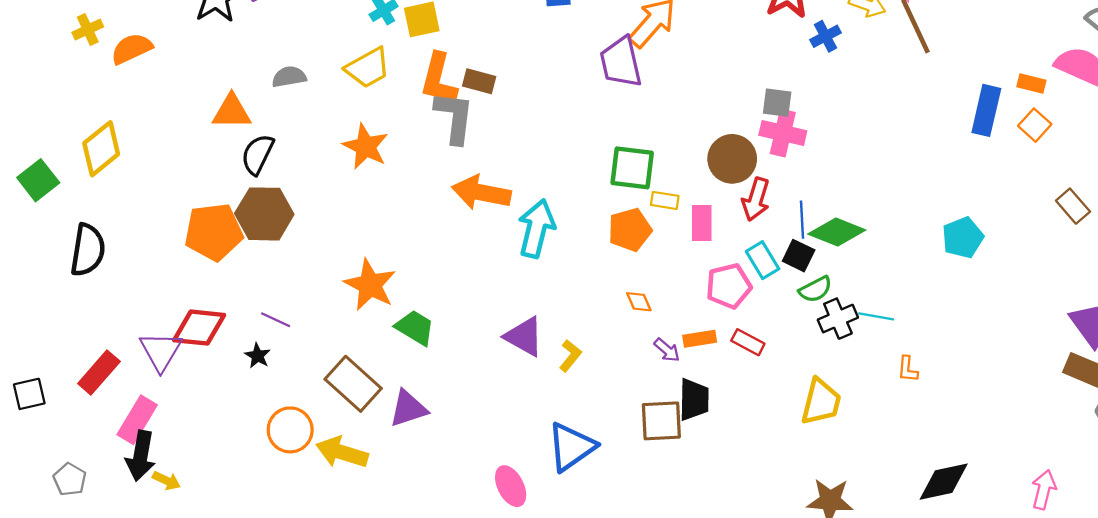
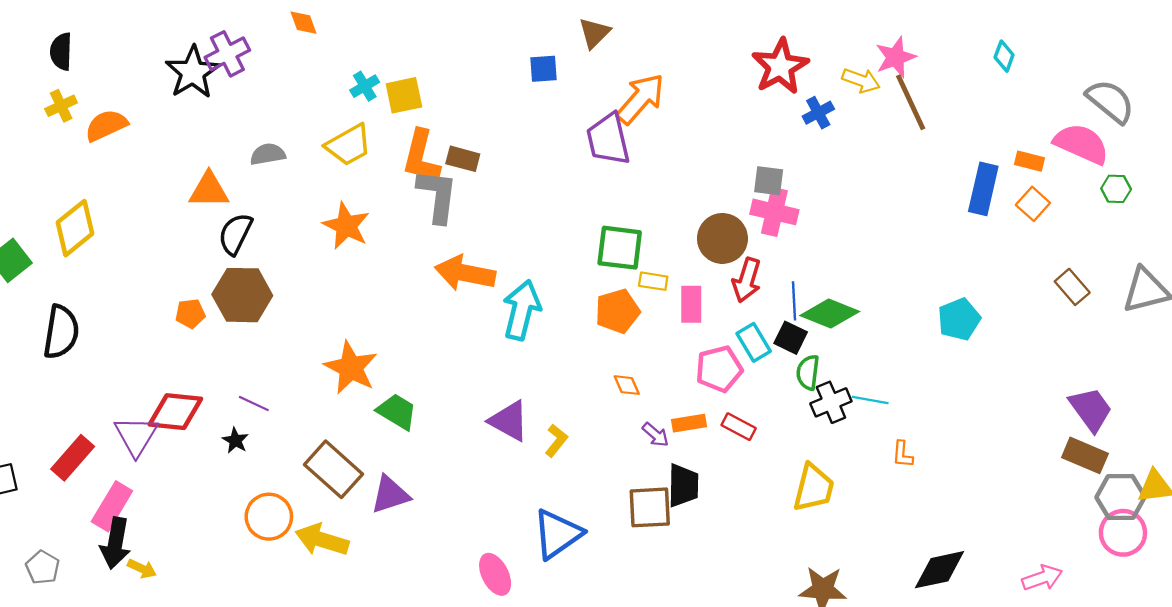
orange pentagon: (214, 232) -> (190, 313), size x0.5
green semicircle: (815, 289) -> (808, 372), turned 124
pink arrow: (1044, 490) -> (1042, 578), turned 57

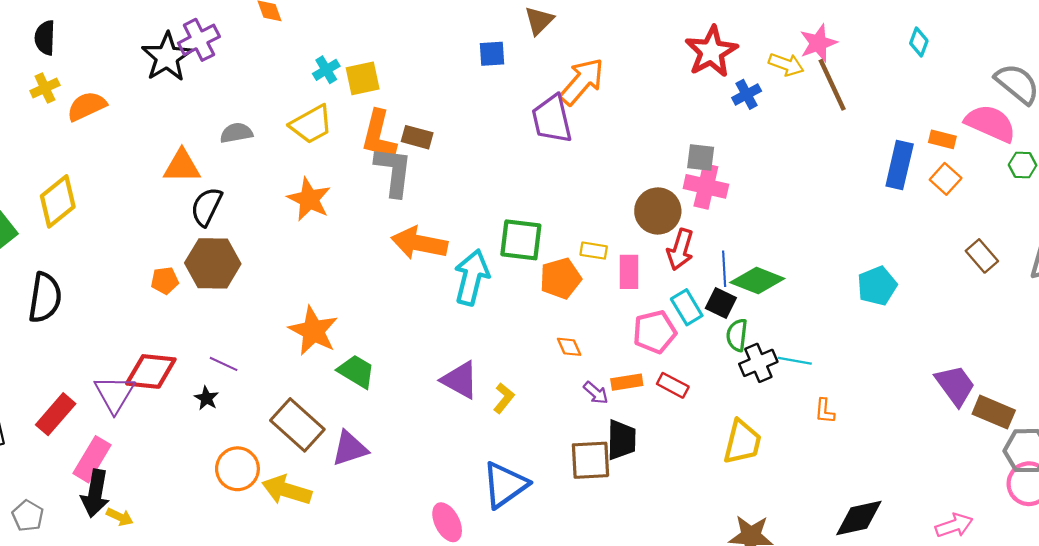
green square: (620, 248) -> (521, 240), moved
purple trapezoid: (1091, 409) -> (955, 385), moved

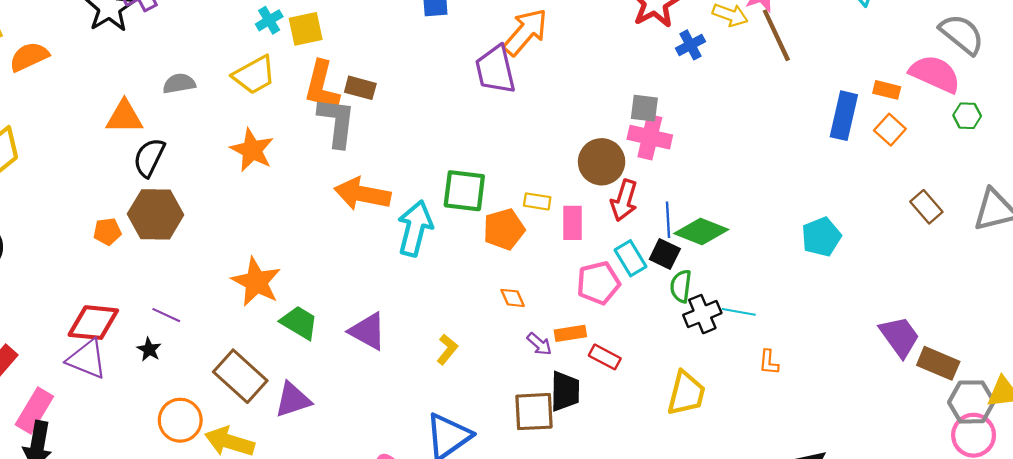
purple triangle: (460, 380) -> (368, 331), moved
red rectangle: (673, 385) -> (605, 357), moved
purple triangle: (114, 394) -> (87, 359), moved, turned -39

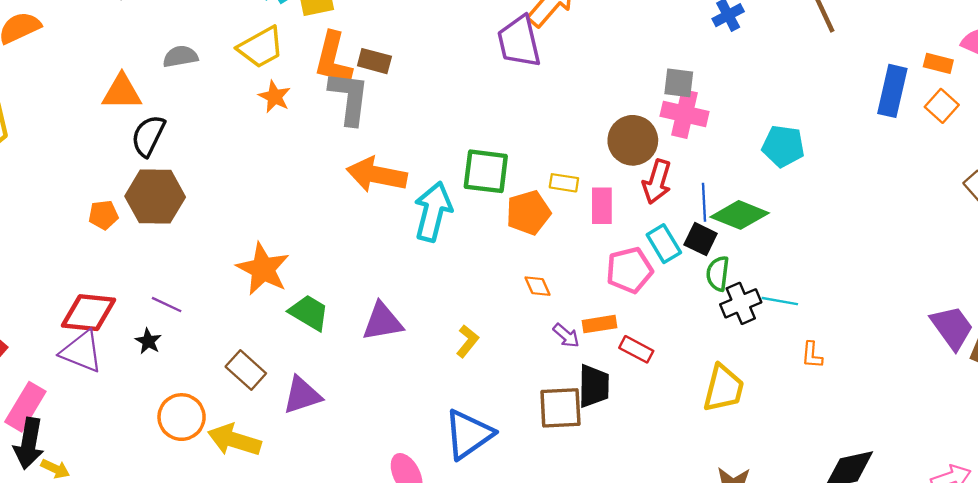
orange star: (252, 150) -> (275, 97), moved, size x0.7
cyan pentagon: (821, 237) -> (783, 146), moved, turned 30
purple triangle: (368, 331) -> (382, 322), turned -39
brown rectangle: (240, 376) -> (246, 370), size x0.7

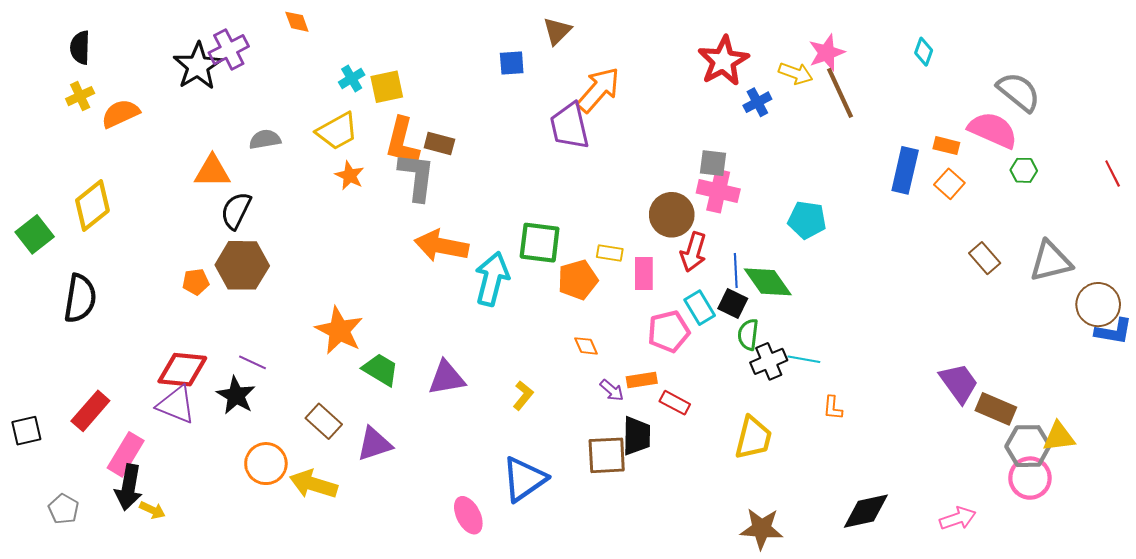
green diamond: (740, 215) -> (768, 282), turned 33
black star: (148, 341) -> (236, 395), size x1.6

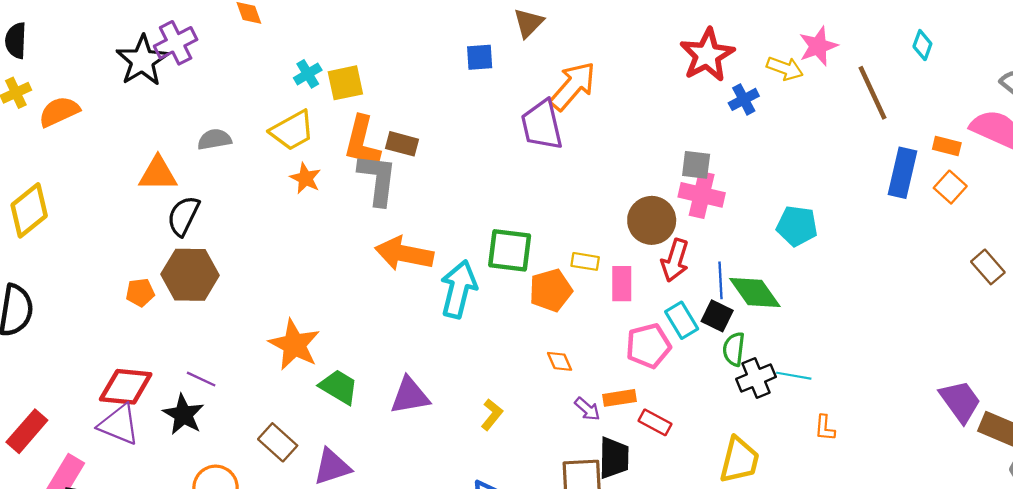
brown line: (840, 93) -> (873, 93), moved

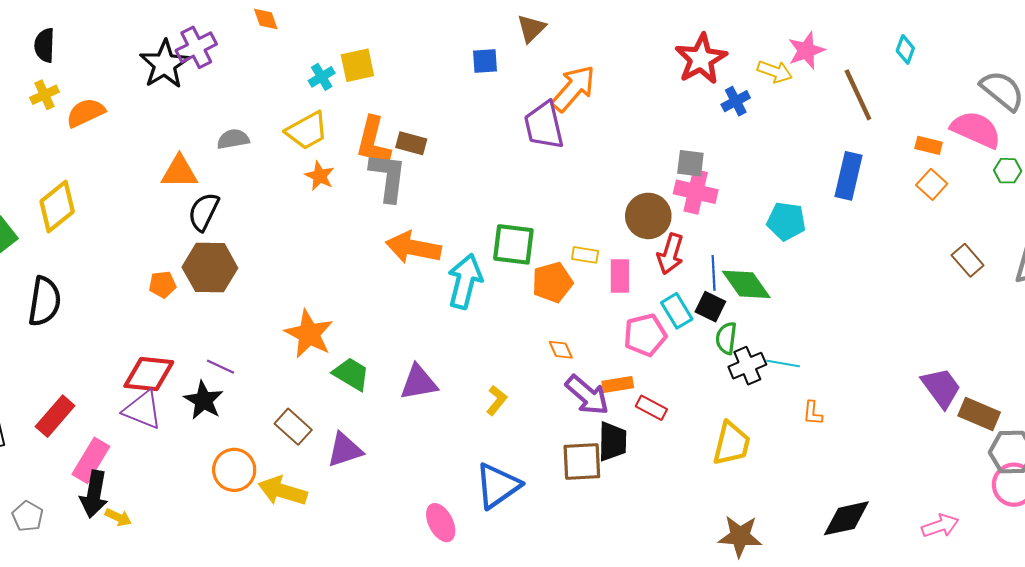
yellow square: (345, 83) -> (357, 65), moved
blue rectangle: (902, 173) -> (848, 176), moved
purple arrow: (587, 409) -> (587, 395), size x1.8

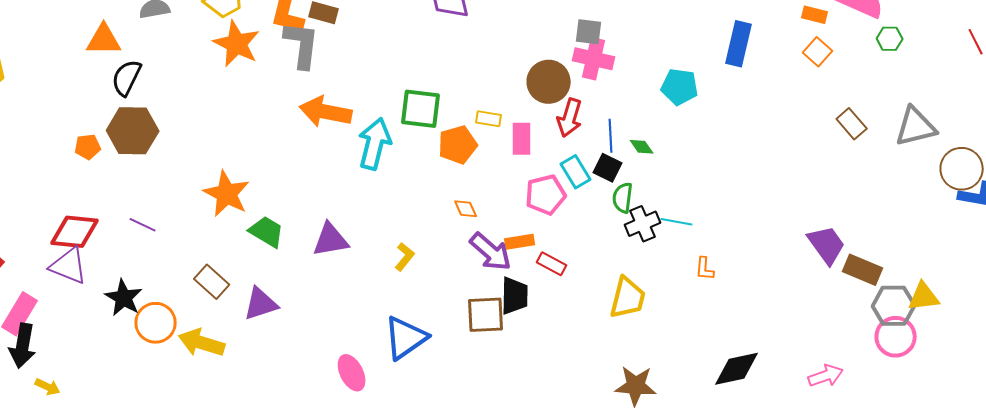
orange star: (320, 176) -> (237, 44), size x1.6
green diamond: (746, 284) -> (642, 147), size x0.5
black star: (204, 400) -> (124, 298), moved
yellow arrow: (118, 517) -> (48, 387), moved

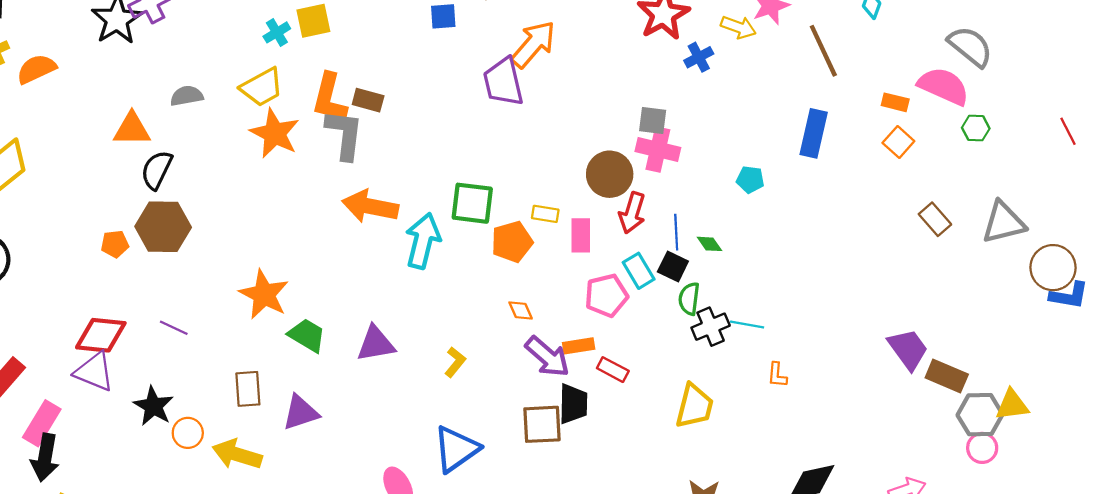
cyan pentagon: (680, 87) -> (750, 180), size x0.7
brown rectangle: (212, 282) -> (248, 389), turned 44
orange circle: (156, 323) -> (188, 433), size x0.7
pink circle: (896, 337) -> (982, 448), size x0.7

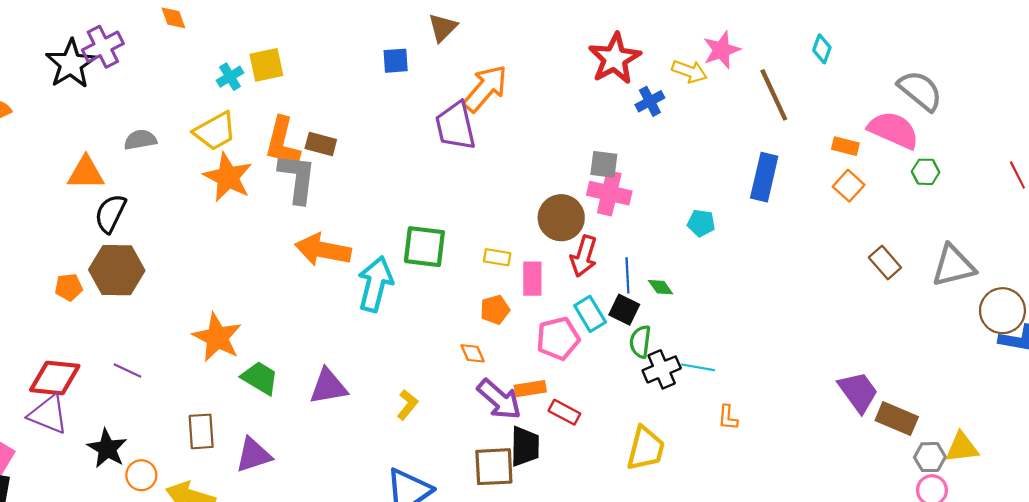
orange pentagon: (512, 242) -> (495, 310), moved, size x0.7
gray hexagon: (980, 415) -> (930, 457), size x0.7

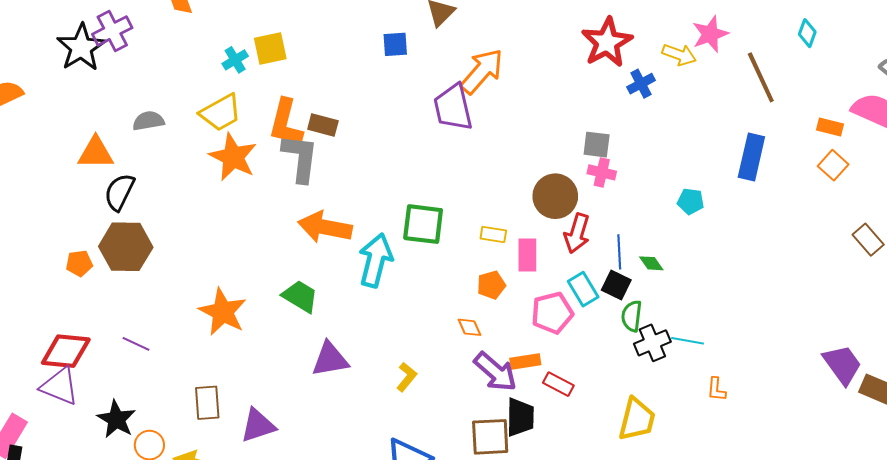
pink cross: (609, 193) -> (602, 172), size x0.7
green trapezoid: (260, 378) -> (300, 296), moved

